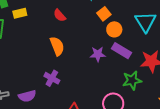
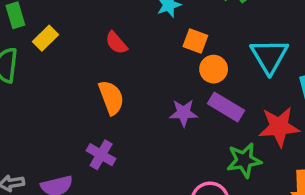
yellow rectangle: (20, 13) -> (46, 38), turned -32
orange square: (104, 14) -> (195, 41), turned -32

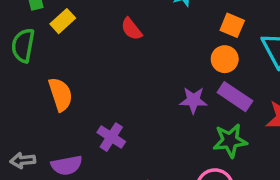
orange square: (195, 41) -> (232, 25), moved
orange semicircle: (111, 97) -> (60, 94), moved
green star: (244, 160) -> (230, 141), moved

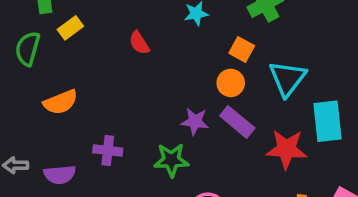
orange semicircle: (60, 94) -> (61, 102), turned 80
purple cross: (111, 137) -> (108, 150), turned -32
green star: (230, 141) -> (171, 160), moved

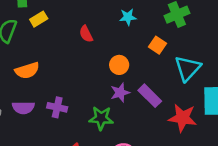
orange circle: (231, 83) -> (119, 65), moved
purple star: (195, 121) -> (120, 93), turned -30
purple semicircle: (60, 175) -> (23, 108), moved

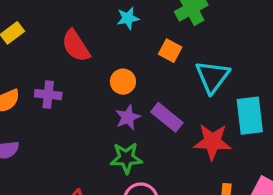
red semicircle: (86, 34) -> (76, 46), size x1.5
purple cross: (57, 107) -> (48, 95), moved
green star: (101, 118) -> (126, 158), moved

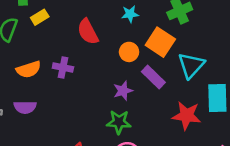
orange square: (170, 51) -> (160, 42), size x1.6
orange circle: (123, 82) -> (129, 52), moved
purple rectangle: (167, 117) -> (153, 77), moved

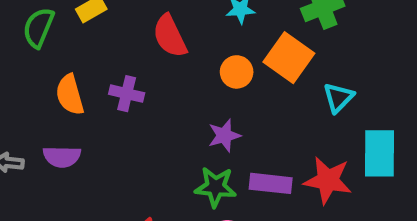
cyan triangle: (191, 65) -> (338, 98), size x0.7
orange semicircle: (29, 69) -> (70, 95), turned 90
purple rectangle: (153, 77) -> (271, 183), moved, turned -40

